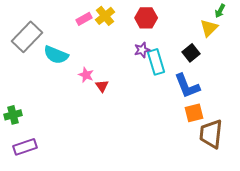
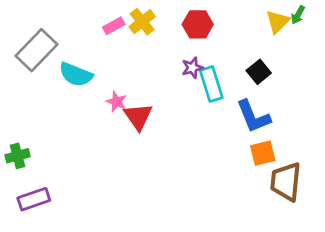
yellow triangle: (209, 28) -> (278, 22), moved
red triangle: (102, 86) -> (138, 117), size x1.6

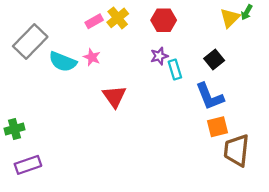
cyan rectangle: (211, 84) -> (175, 70), size x0.7
pink star: (116, 102) -> (92, 57), moved

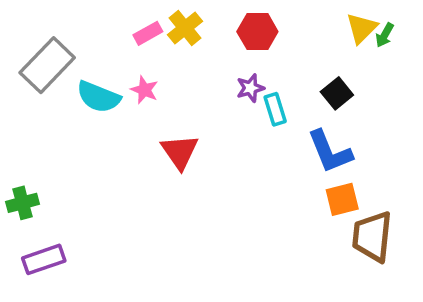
green arrow: (247, 12) -> (385, 35), moved

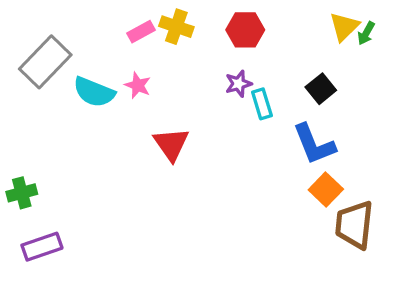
yellow cross: (185, 28) -> (176, 27), turned -32
orange square: (342, 199) -> (326, 190), turned -32

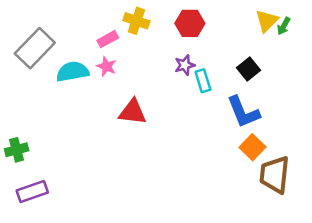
pink rectangle: (141, 32) -> (108, 39), moved
cyan semicircle: (94, 92) -> (73, 72), turned 148
red triangle: (171, 144) -> (133, 112), turned -48

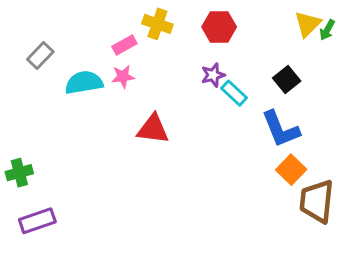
gray rectangle: (35, 48) -> (40, 55), size x0.6
pink star: (106, 66) -> (123, 77), turned -30
cyan rectangle: (203, 81) -> (234, 93), turned -30

